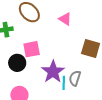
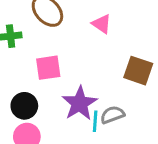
black circle: (17, 63) -> (24, 106), moved
gray semicircle: (75, 78) -> (112, 115), turned 49

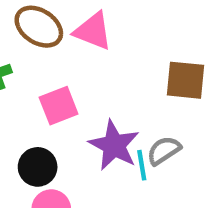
pink triangle: (102, 24) -> (93, 31), moved, size x1.4

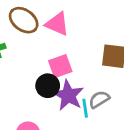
pink square: (59, 106) -> (60, 66), moved
black circle: (38, 167) -> (48, 86), moved

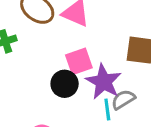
purple star: (68, 95) -> (104, 82), moved

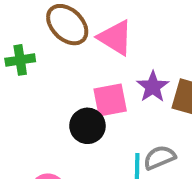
purple star: (104, 82) -> (153, 87), moved, size x0.7

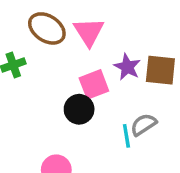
pink triangle: (115, 38) -> (89, 32), turned 36

